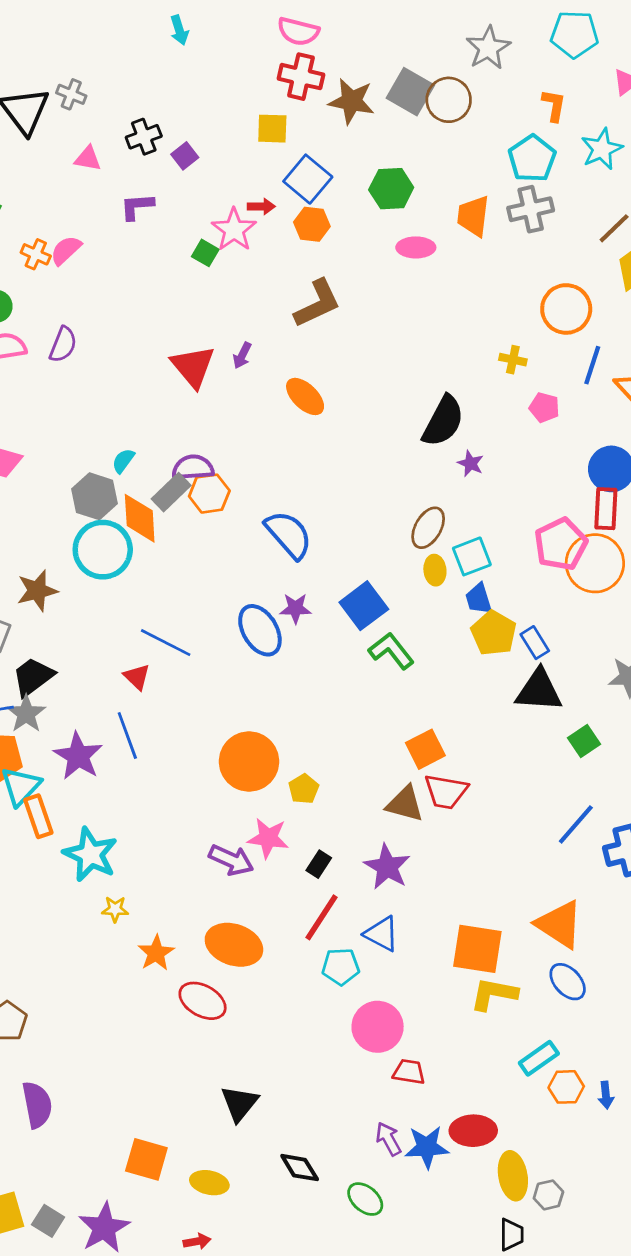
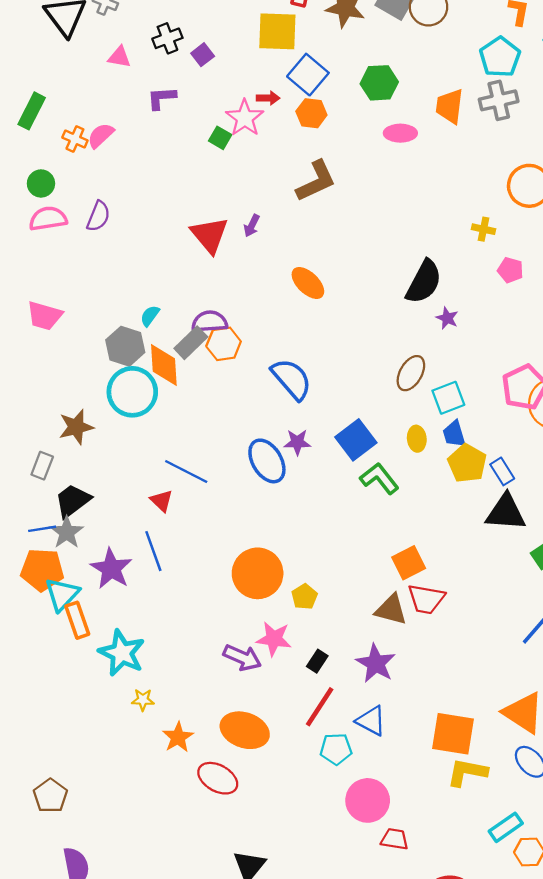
yellow square: (272, 129) -> (277, 31), size x1.5
orange ellipse: (305, 396) -> (308, 283), moved
yellow ellipse: (435, 570) -> (417, 439), moved

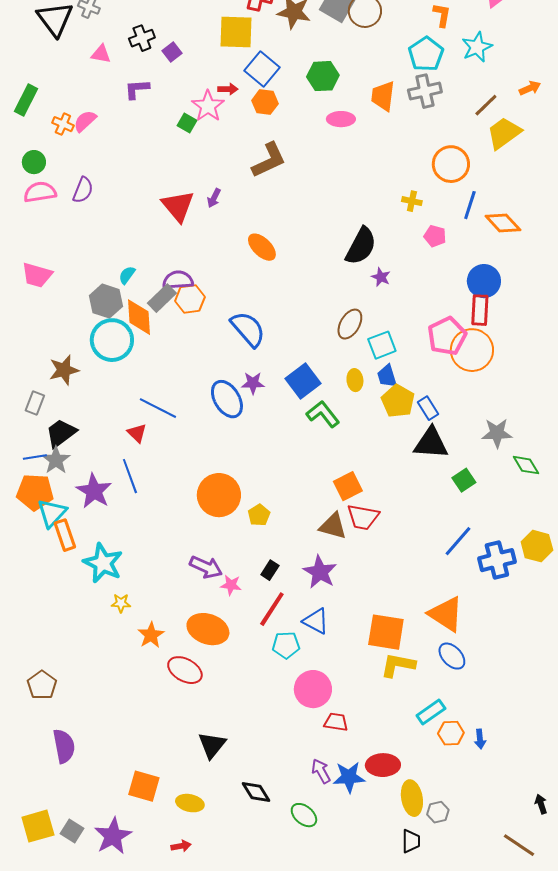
pink star: (274, 639) -> (231, 585), moved, size x0.7

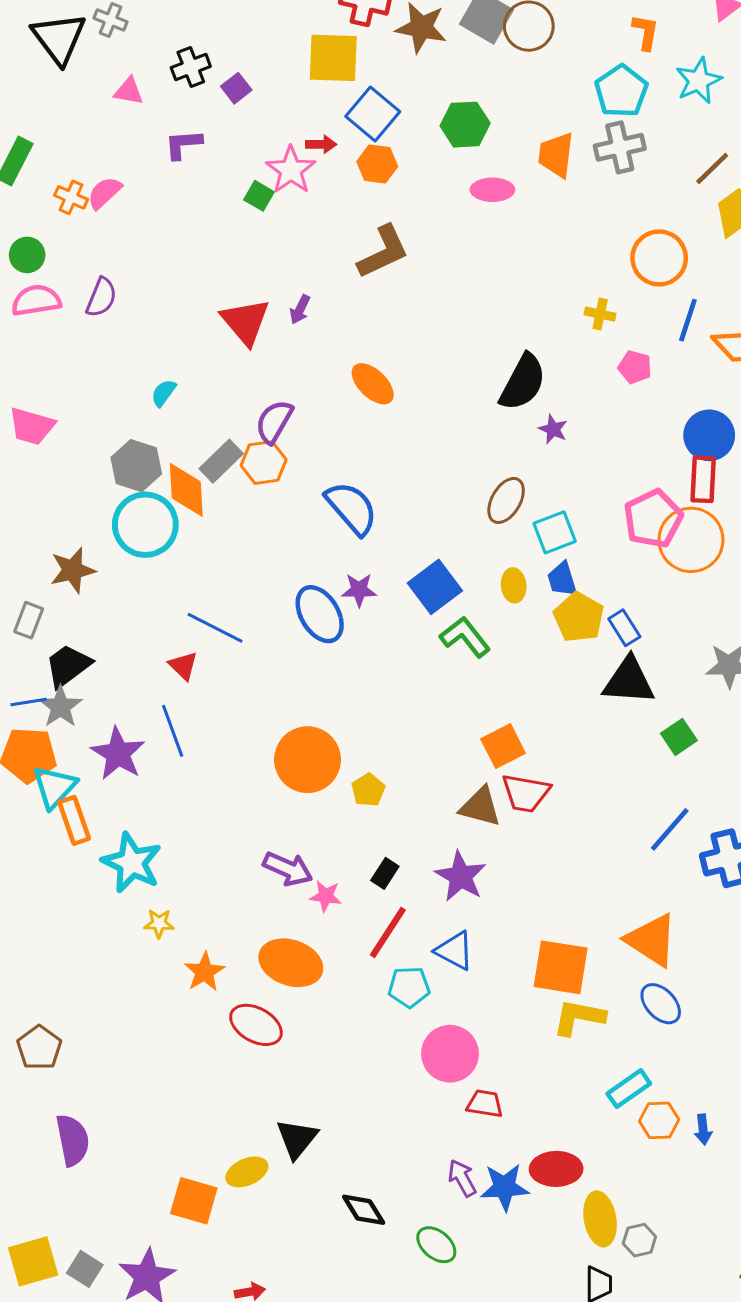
cyan semicircle: (127, 275) -> (164, 393), moved
purple semicircle: (178, 280) -> (274, 422), moved, turned -56
yellow ellipse: (190, 803) -> (247, 1172), moved, turned -36

